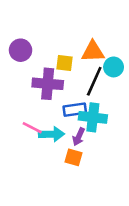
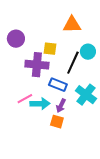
orange triangle: (93, 51) -> (72, 25), moved
blue rectangle: (75, 110) -> (58, 85), turned 30
cyan cross: (93, 117) -> (86, 95), moved, turned 30
pink line: (32, 128) -> (25, 99), turned -56

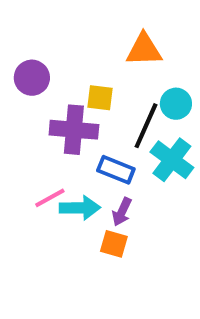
cyan cross: (86, 95) -> (172, 160), moved

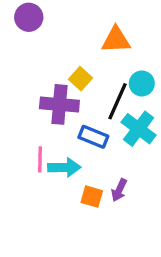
purple circle: (32, 78) -> (29, 17), moved
yellow square: (100, 98) -> (80, 79), turned 35
pink line: (50, 198) -> (40, 159), turned -60
purple arrow: (122, 212) -> (119, 190), moved

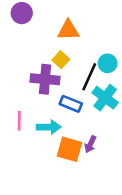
orange triangle: (116, 40) -> (68, 30), moved
pink line: (40, 159) -> (19, 121), moved
orange square: (92, 197) -> (70, 149), size x1.5

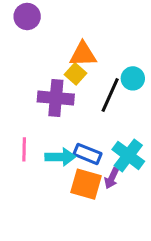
orange triangle: (68, 30) -> (83, 54), moved
cyan cross: (105, 98) -> (128, 155), moved
blue rectangle: (71, 104) -> (88, 154), moved

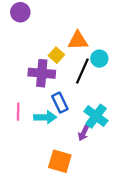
orange triangle: (83, 54) -> (78, 40), moved
blue rectangle: (88, 154) -> (60, 103), moved, turned 42
orange square: (86, 184) -> (60, 161), moved

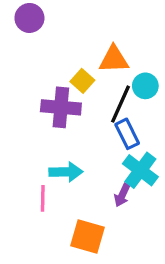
blue rectangle: (60, 103) -> (127, 134), moved
pink line: (18, 112) -> (43, 198), moved

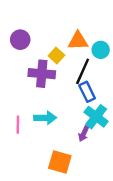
purple circle: (29, 18) -> (20, 40), moved
cyan circle: (145, 86) -> (101, 50), moved
pink line: (43, 198) -> (18, 125), moved

